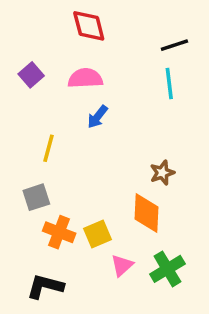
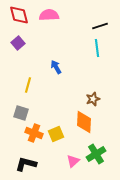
red diamond: (89, 26) -> (19, 15), moved
pink semicircle: (85, 78) -> (49, 15), moved
blue arrow: (98, 117) -> (56, 67), turned 112
gray square: (36, 197) -> (21, 113), turned 35
pink triangle: (122, 265) -> (73, 161), moved

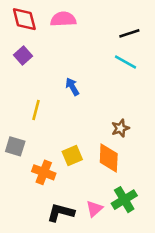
cyan line: (97, 48) -> (126, 62), turned -54
gray square: (21, 113) -> (15, 146), moved
yellow square: (56, 134) -> (72, 155), moved
black L-shape: (26, 164) -> (61, 213), moved

